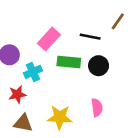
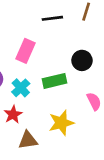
black line: (90, 37) -> (52, 18), moved
green rectangle: (69, 62) -> (54, 81), moved

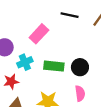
black circle: (82, 60) -> (80, 67), moved

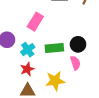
red star: (11, 82) -> (27, 69), moved
pink semicircle: (80, 93) -> (75, 63), moved

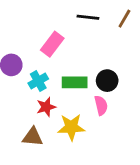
red star: (27, 69) -> (46, 107), moved

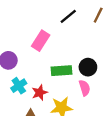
black line: (88, 17) -> (68, 16), turned -42
cyan cross: (38, 81) -> (19, 86), moved

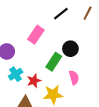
black circle: (88, 67) -> (70, 49), moved
green rectangle: (61, 71) -> (54, 62), turned -54

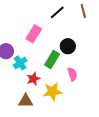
brown line: (88, 13) -> (83, 11), turned -40
cyan cross: (16, 74) -> (20, 63), moved

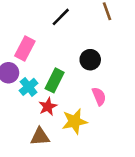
black line: (57, 12) -> (61, 17), moved
pink rectangle: (34, 34) -> (25, 48), moved
green rectangle: (52, 59) -> (55, 80), moved

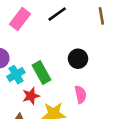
pink rectangle: (25, 48) -> (20, 19), moved
green rectangle: (55, 80) -> (41, 73), turned -65

